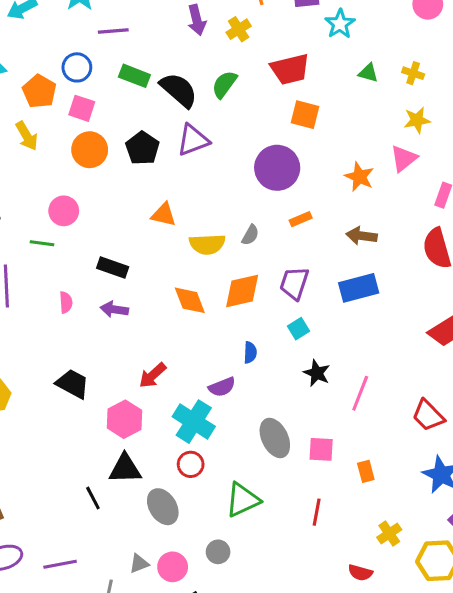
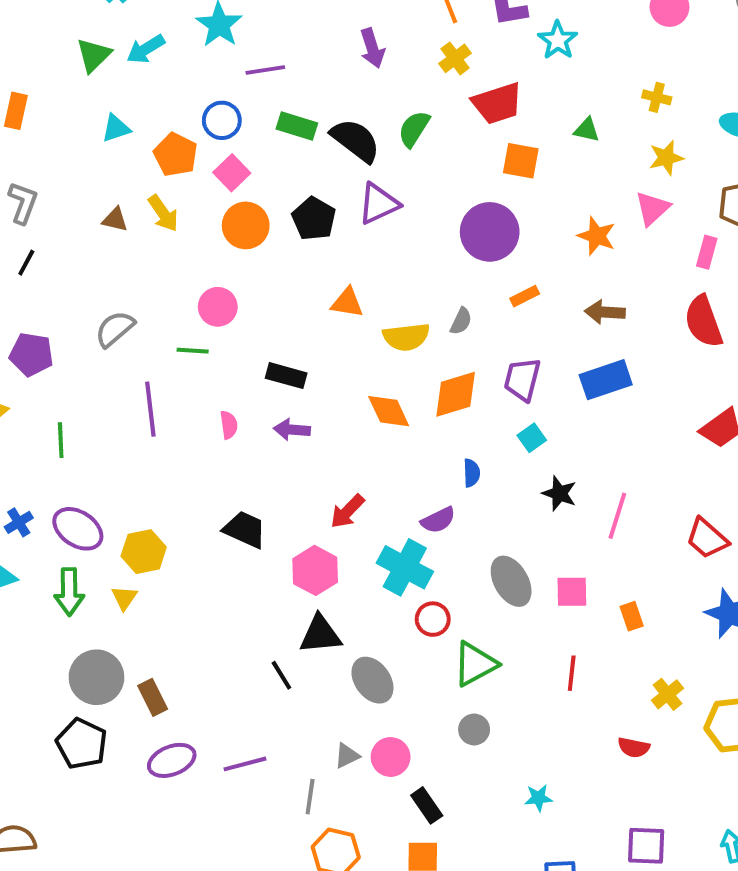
yellow cross: (239, 29) -> (455, 58), moved
green triangle: (368, 73) -> (587, 130), moved
pink square: (82, 108) -> (232, 173), turned 32
red circle: (191, 464) -> (433, 619), moved
gray circle: (218, 552) -> (474, 729), moved

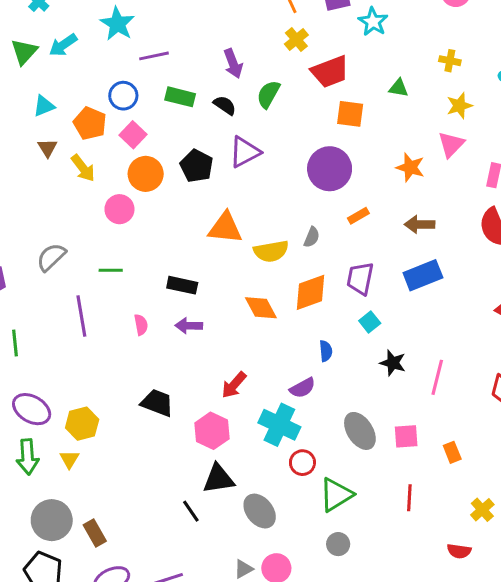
purple arrow: (372, 48) -> (233, 64), moved
black semicircle: (355, 140) -> (225, 105), size x0.6
brown triangle: (115, 220) -> (48, 148), moved, turned 48
orange triangle: (347, 303) -> (225, 228), size x1.4
pink circle: (218, 307) -> (119, 209), moved

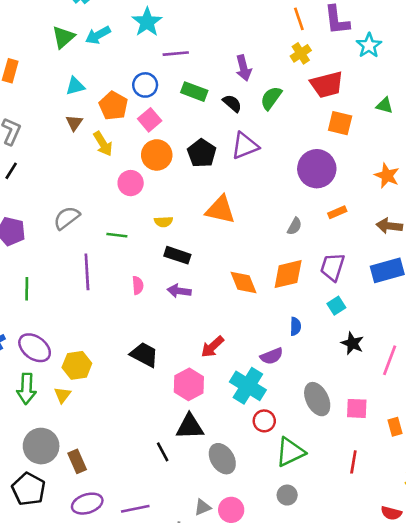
yellow semicircle: (271, 251) -> (163, 222), moved, size x0.6

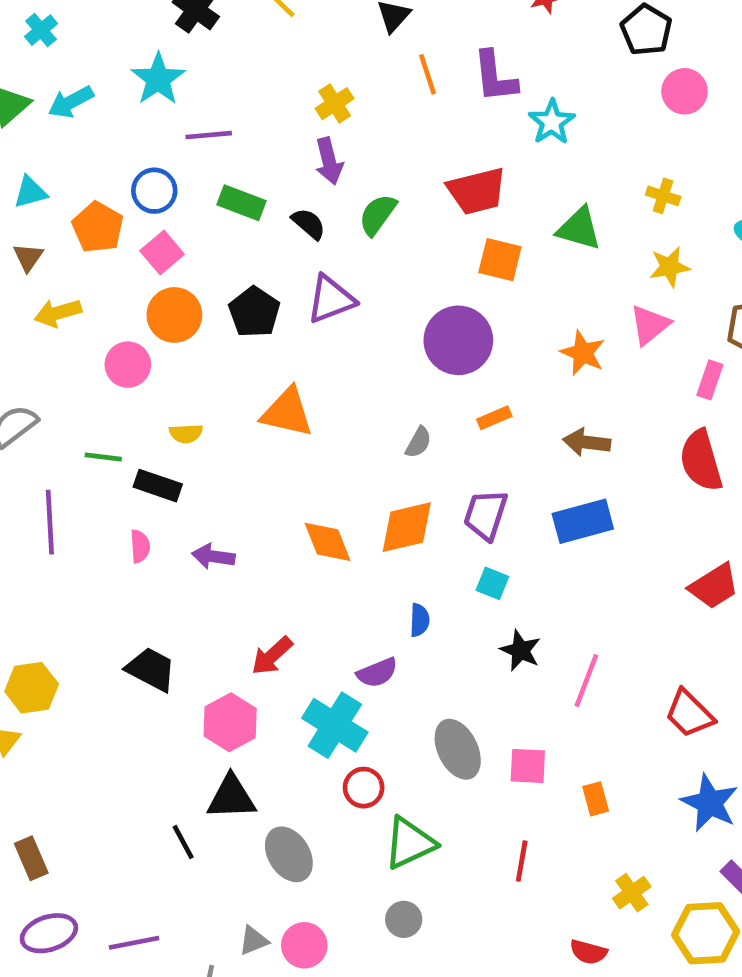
yellow cross: (301, 53) -> (335, 104), moved
green triangle: (385, 105) -> (579, 229), size x1.5
yellow arrow: (103, 144) -> (58, 313), moved, turned 105
black rectangle: (177, 255) -> (158, 486), moved
cyan square: (336, 306) -> (492, 583), turned -36

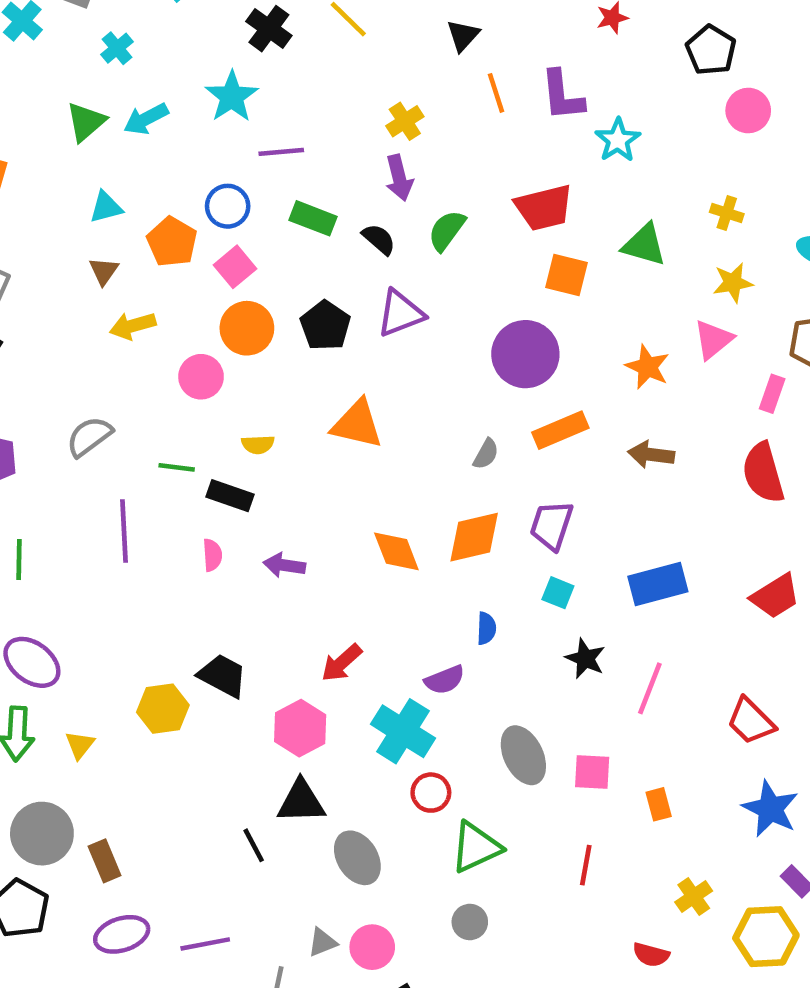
orange rectangle: (494, 418) -> (560, 430), size x1.6
blue rectangle: (583, 521) -> (658, 584), moved
yellow hexagon: (32, 688) -> (163, 709), moved

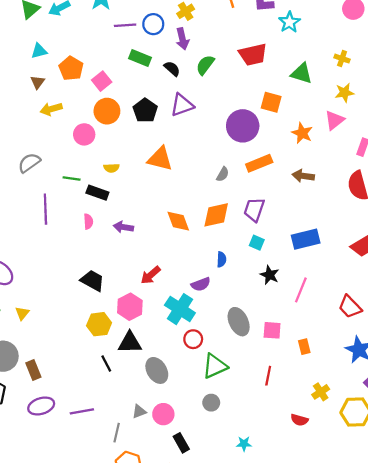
blue circle: (228, 206) -> (153, 24), moved
orange square: (566, 275) -> (271, 102), moved
yellow hexagon: (163, 709) -> (99, 324), moved

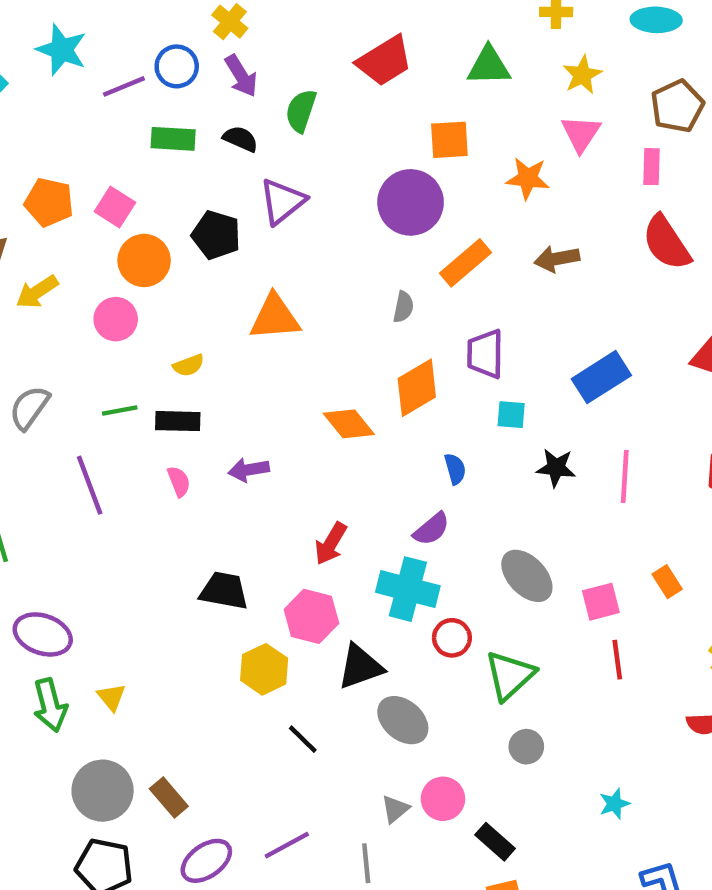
pink square: (272, 330) -> (601, 602), moved
black triangle: (130, 343) -> (360, 667), moved

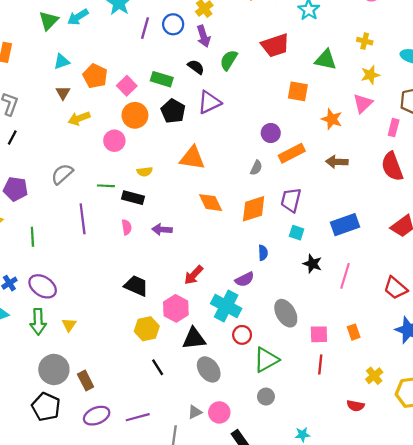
purple line: (124, 86) -> (145, 28), turned -65
green rectangle: (173, 139) -> (162, 79), moved
purple circle: (411, 202) -> (271, 133), moved, size x0.6
orange diamond: (349, 424) -> (211, 203), moved

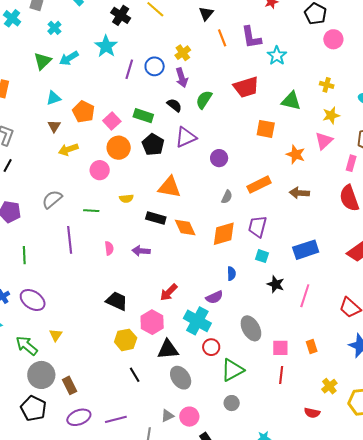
purple circle: (271, 133) -> (219, 158), moved
black rectangle: (133, 198) -> (156, 218), moved
green arrow: (38, 322) -> (27, 346), moved, turned 130

